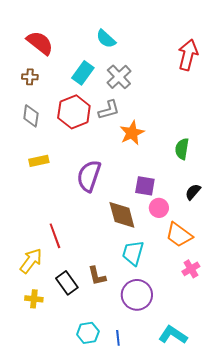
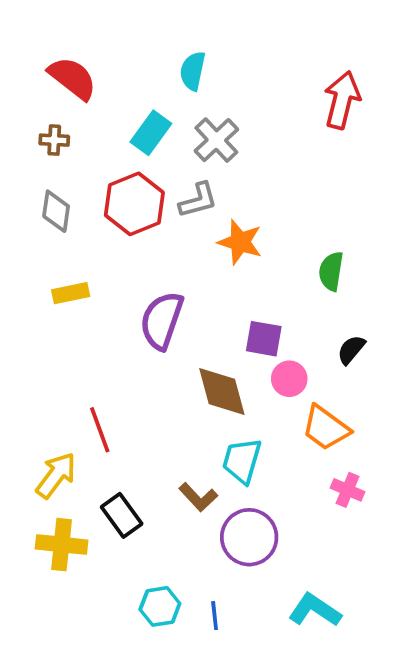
cyan semicircle: (106, 39) -> (193, 71), turned 60
orange star: (132, 133) -> (240, 242), turned -30
pink cross: (191, 269) -> (348, 490), turned -36
brown L-shape: (97, 276) -> (198, 497), moved, turned -30
yellow cross: (34, 299) -> (62, 545), size x1.5

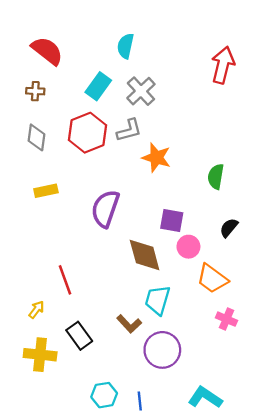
yellow arrow: (56, 475) -> (36, 310), size x0.6

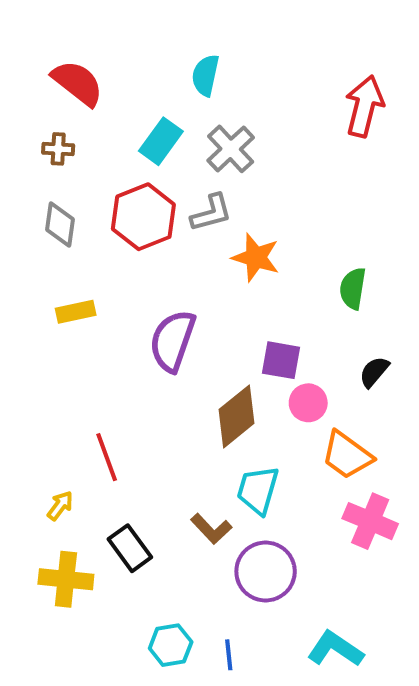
brown diamond: (145, 255) -> (236, 416), turned 66
pink cross: (226, 319) -> (370, 521), size x1.5

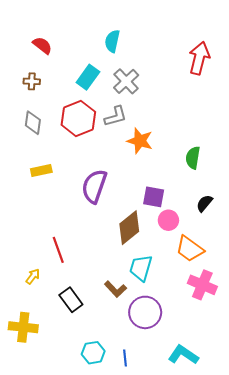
red semicircle: (78, 83) -> (42, 45), size x0.7
yellow cross: (66, 579) -> (23, 327), moved

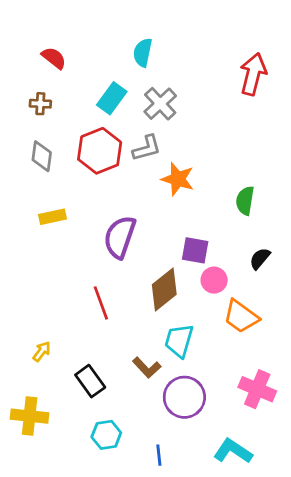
red line: (58, 250) -> (101, 303), moved
pink cross: (202, 285) -> (257, 389), moved
cyan hexagon: (93, 353) -> (106, 435), moved

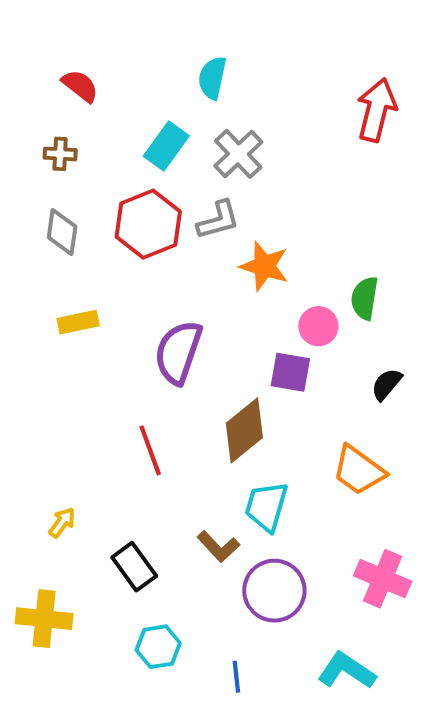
pink circle: (214, 280) -> (318, 326), moved

